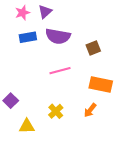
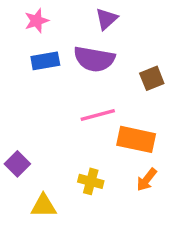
purple triangle: (45, 12) -> (106, 19), moved
orange rectangle: (101, 85) -> (136, 139), moved
yellow cross: (56, 111) -> (91, 181), turned -32

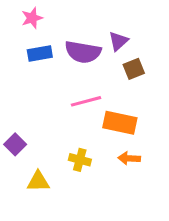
purple triangle: (106, 19) -> (118, 41), moved
orange arrow: (147, 180) -> (129, 158), turned 55

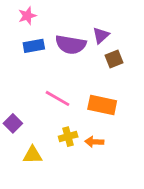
pink line: (86, 101) -> (58, 98), moved, turned 45
orange arrow: (129, 158) -> (94, 142), moved
yellow cross: (80, 160) -> (68, 137), turned -30

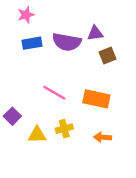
purple triangle: (101, 35) -> (95, 33), turned 35
orange arrow: (94, 142) -> (103, 137), moved
yellow triangle: (33, 155) -> (37, 135), moved

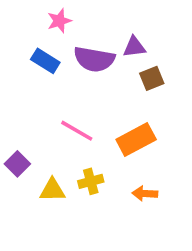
pink star: (26, 15) -> (59, 21), moved
blue rectangle: (32, 43) -> (45, 61), turned 42
orange rectangle: (96, 99) -> (136, 139), turned -40

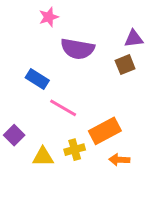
purple triangle: (134, 47) -> (134, 39), moved
blue rectangle: (45, 61) -> (37, 79), moved
orange rectangle: (136, 139) -> (105, 131), moved

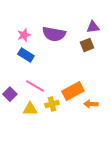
pink star: (49, 17) -> (24, 35), moved
pink line: (63, 108) -> (35, 86), moved
orange arrow: (119, 160) -> (91, 104), moved

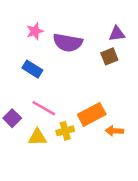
pink star: (24, 35) -> (35, 31), moved

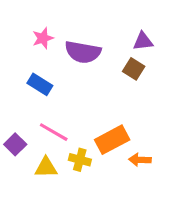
brown square: (109, 56) -> (134, 69), turned -36
yellow cross: (65, 131) -> (80, 160), turned 30

